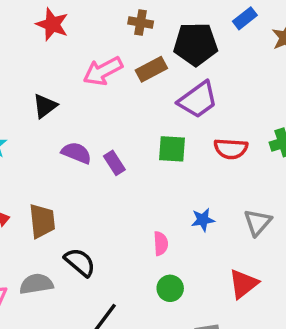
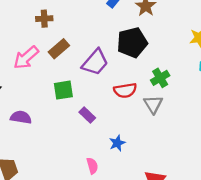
black pentagon: (196, 44) -> (132, 43), moved
green square: (172, 149) -> (63, 90), moved
purple rectangle: (114, 163) -> (87, 115), moved
gray triangle: (258, 222) -> (153, 104), moved

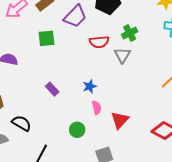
purple rectangle: (87, 115) -> (52, 89), moved
pink semicircle: (92, 166) -> (97, 108), moved

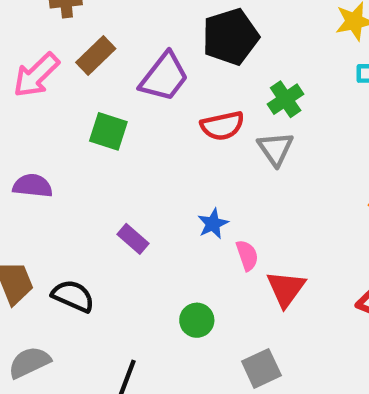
green square: (47, 38) -> (108, 131), turned 30
pink semicircle: (97, 108) -> (247, 255), moved
black semicircle: (21, 123) -> (73, 296), moved

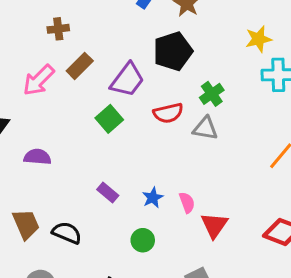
green square: (108, 131) -> (109, 119), moved, turned 32
gray triangle: (275, 149) -> (205, 128), turned -44
blue star: (213, 224) -> (153, 198), moved
green circle: (197, 320) -> (143, 240), moved

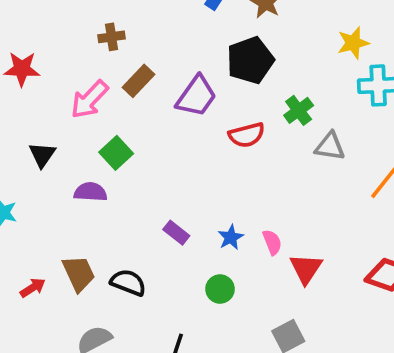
green square: (109, 119) -> (116, 153), moved
gray triangle: (205, 128) -> (330, 146), moved

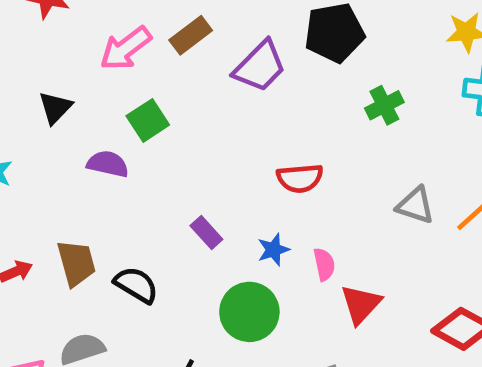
red semicircle: (247, 135) -> (300, 178), moved
gray triangle: (330, 146) -> (415, 205), moved
green circle: (220, 289) -> (249, 312), size x1.6

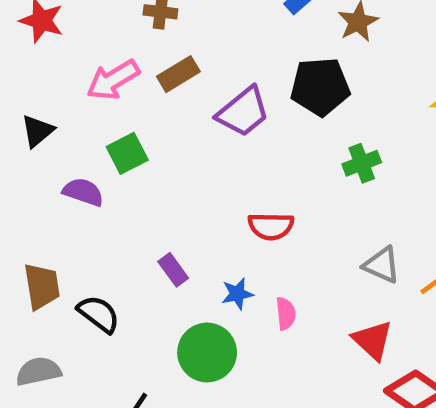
red triangle: (361, 304) -> (373, 340), moved, turned -36

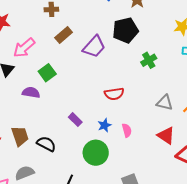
pink arrow: (113, 80) -> (24, 48), moved

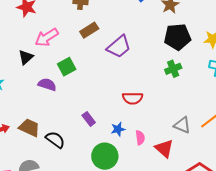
black pentagon: (125, 30) -> (177, 37), moved
gray triangle: (165, 103) -> (182, 125), moved
brown trapezoid: (20, 136) -> (29, 128), turned -55
red triangle: (166, 136) -> (164, 148), moved

